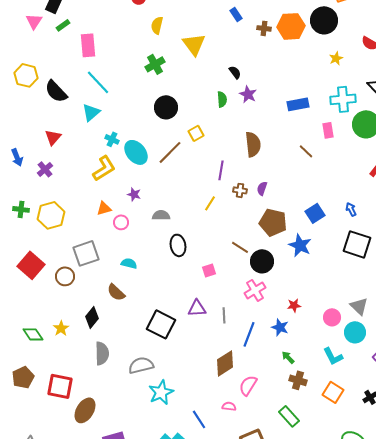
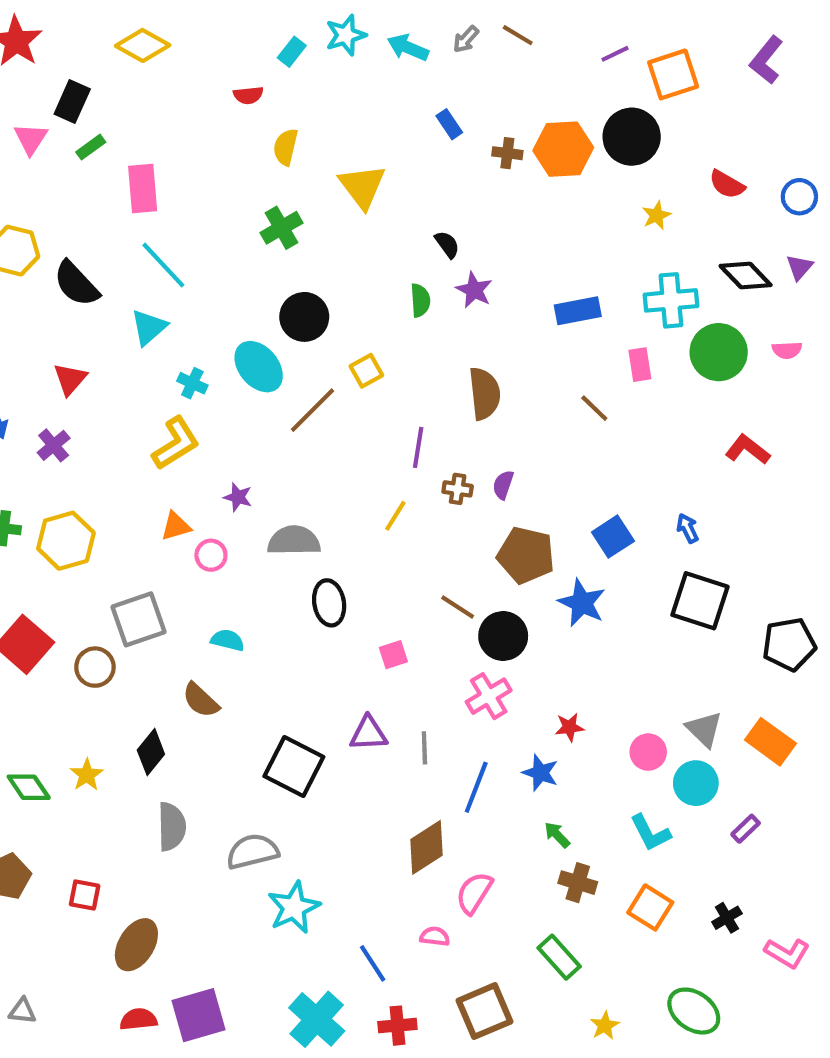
cyan ellipse: (136, 152) -> (259, 367), moved
gray semicircle: (161, 215) -> (294, 541), size x1.4
red square: (60, 386) -> (85, 895), size x0.6

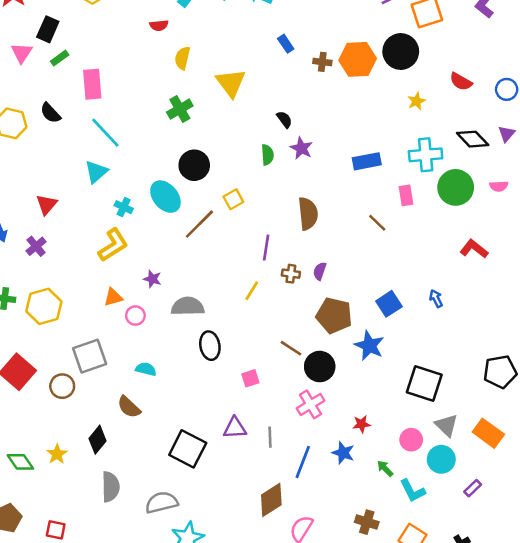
black semicircle: (76, 284) -> (50, 113), moved, size x0.7
black square: (700, 601) -> (424, 384), moved
green arrow: (557, 835) -> (385, 468), moved

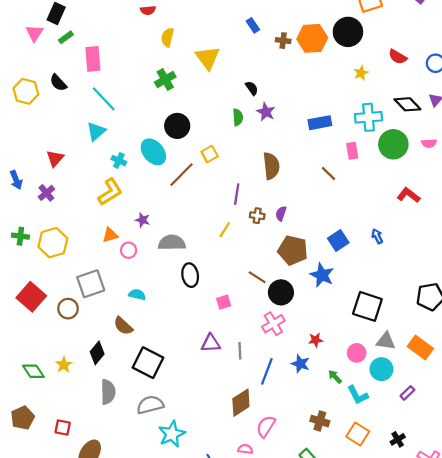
gray triangle: (446, 425) -> (386, 341), turned -36
black square: (188, 449) -> (148, 363), moved

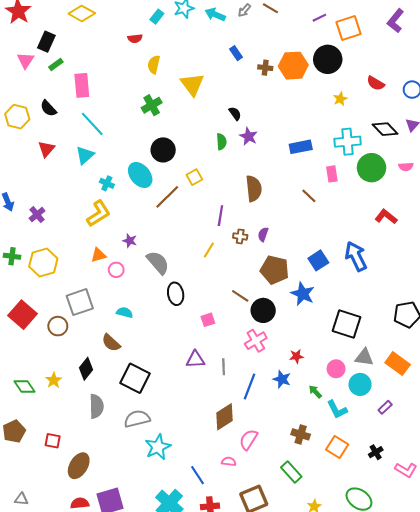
red triangle: (55, 158) -> (46, 149), moved
blue arrow: (377, 236) -> (356, 256), size x2.0
gray semicircle: (172, 243) -> (158, 263), turned 50

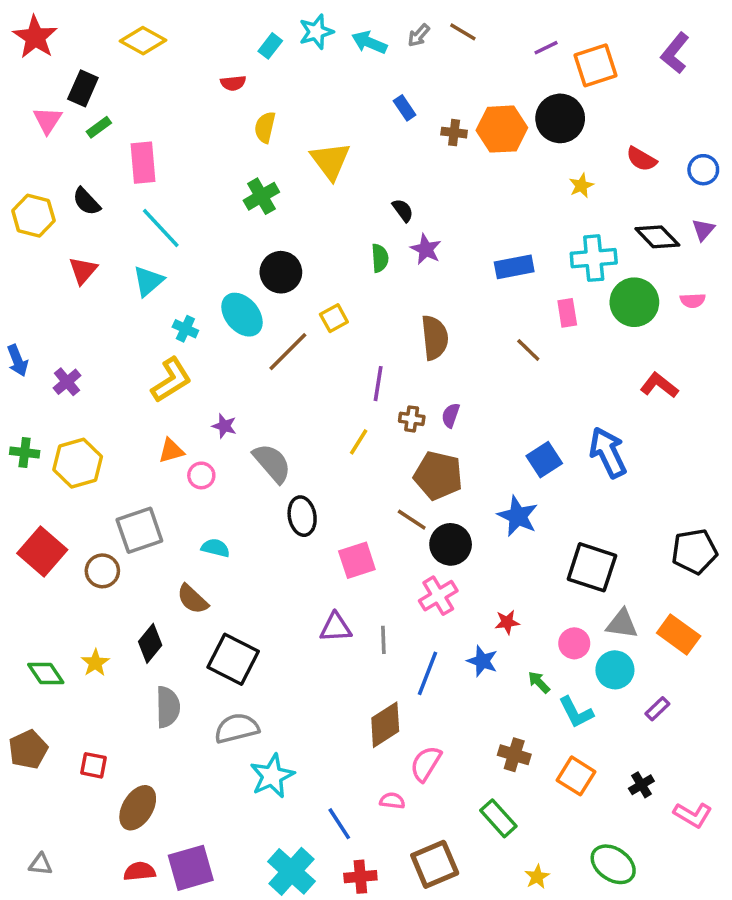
brown pentagon: (275, 270) -> (438, 475), moved
pink square: (208, 320) -> (357, 560), size x1.5

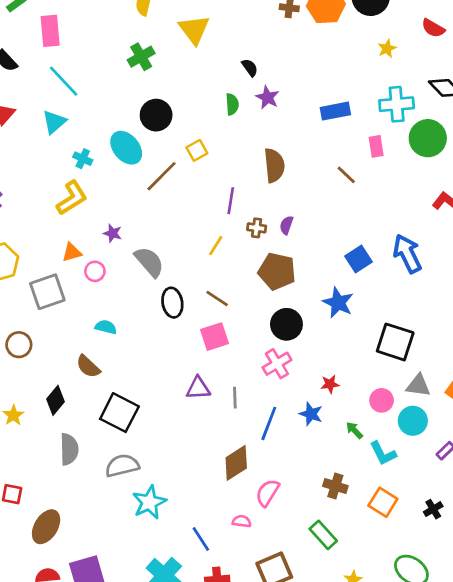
brown line: (412, 520) -> (217, 298), moved
gray square: (139, 530) -> (47, 292), moved

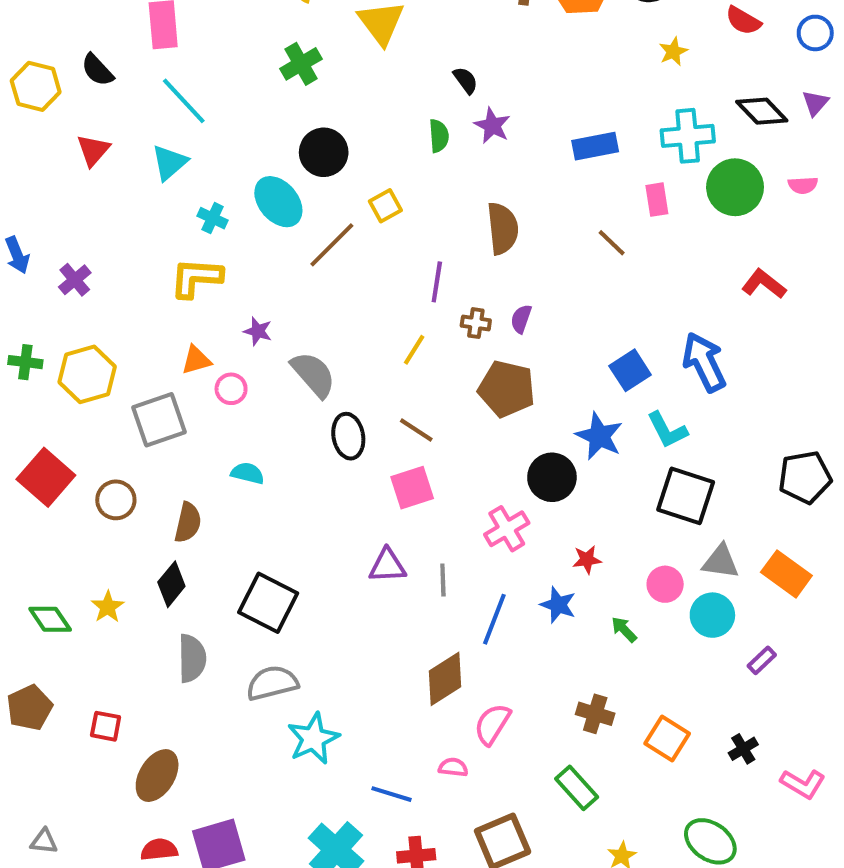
yellow L-shape: (72, 198) -> (196, 278), turned -144
black circle: (286, 324) -> (552, 477), moved
brown semicircle: (88, 366) -> (188, 523), moved, turned -120
cyan L-shape: (383, 453) -> (667, 430), moved
blue line: (201, 539) -> (392, 794), turned -40

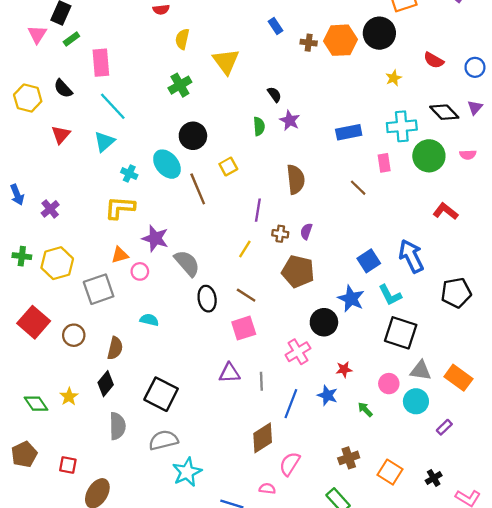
brown line: (332, 245) -> (198, 189), turned -68
purple star: (258, 331) -> (155, 238), size x1.6
black pentagon: (805, 477) -> (456, 293), moved
brown cross: (595, 714) -> (349, 458), turned -36

